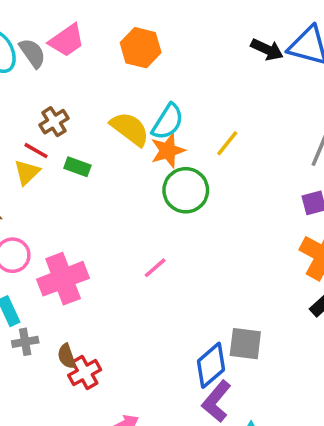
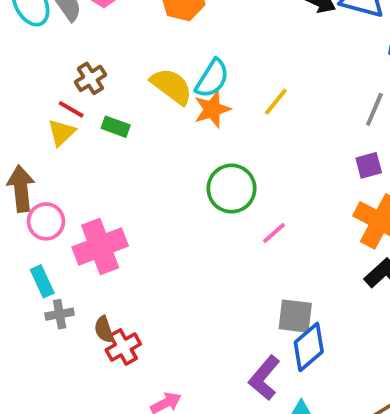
green circle: (186, 190) -> (231, 189), moved
pink line: (155, 268) -> (274, 233), moved
blue diamond: (211, 365) -> (309, 347), moved

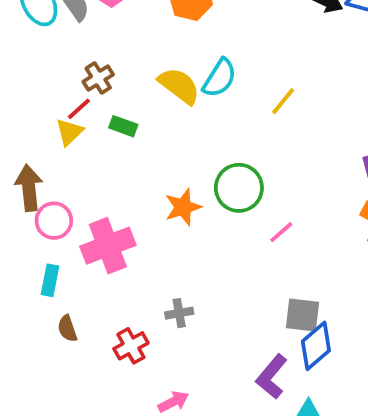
red line: (71, 109) -> (79, 109), turned -72
orange star: (212, 109) -> (183, 207), moved
cyan rectangle: (42, 281) -> (50, 280), turned 36
gray cross: (60, 314) -> (179, 313), moved
brown semicircle: (104, 330) -> (67, 329), moved

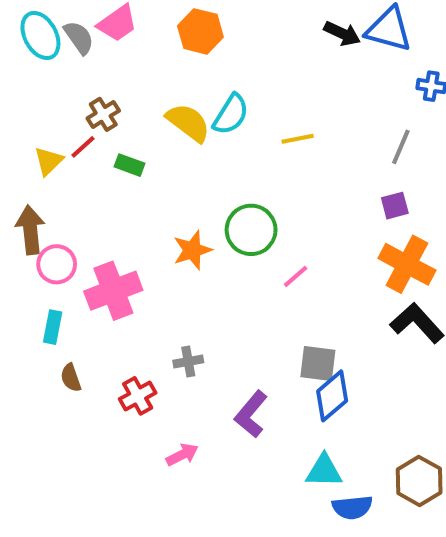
yellow line: (283, 101) -> (298, 139), turned 40
yellow triangle: (69, 132) -> (49, 161), moved
purple L-shape: (272, 377) -> (251, 414), moved

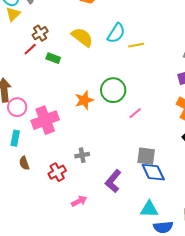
cyan semicircle: (231, 114) -> (116, 33), moved
yellow triangle: (49, 161) -> (13, 14), moved
blue diamond: (332, 396) -> (153, 172), turned -75

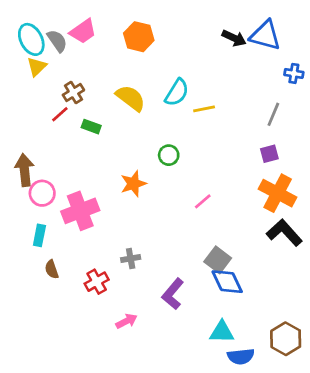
green circle: (113, 90) -> (169, 155), moved, size x0.6
gray square: (146, 156) -> (218, 260), turned 30

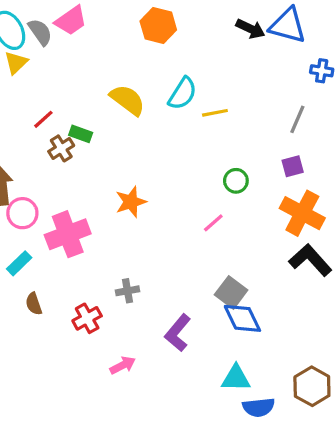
orange hexagon: (139, 37) -> (158, 26), moved
brown cross: (73, 93) -> (61, 148), moved
green circle: (169, 155) -> (236, 181), moved
cyan rectangle: (39, 235) -> (19, 263), turned 35

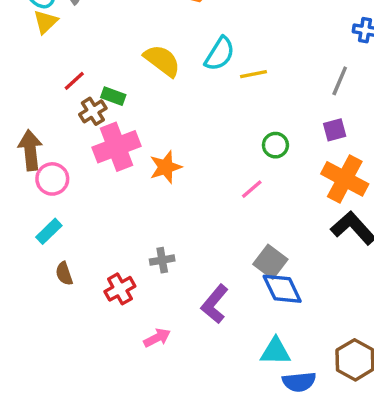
pink cross: (68, 234) -> (117, 147), moved

